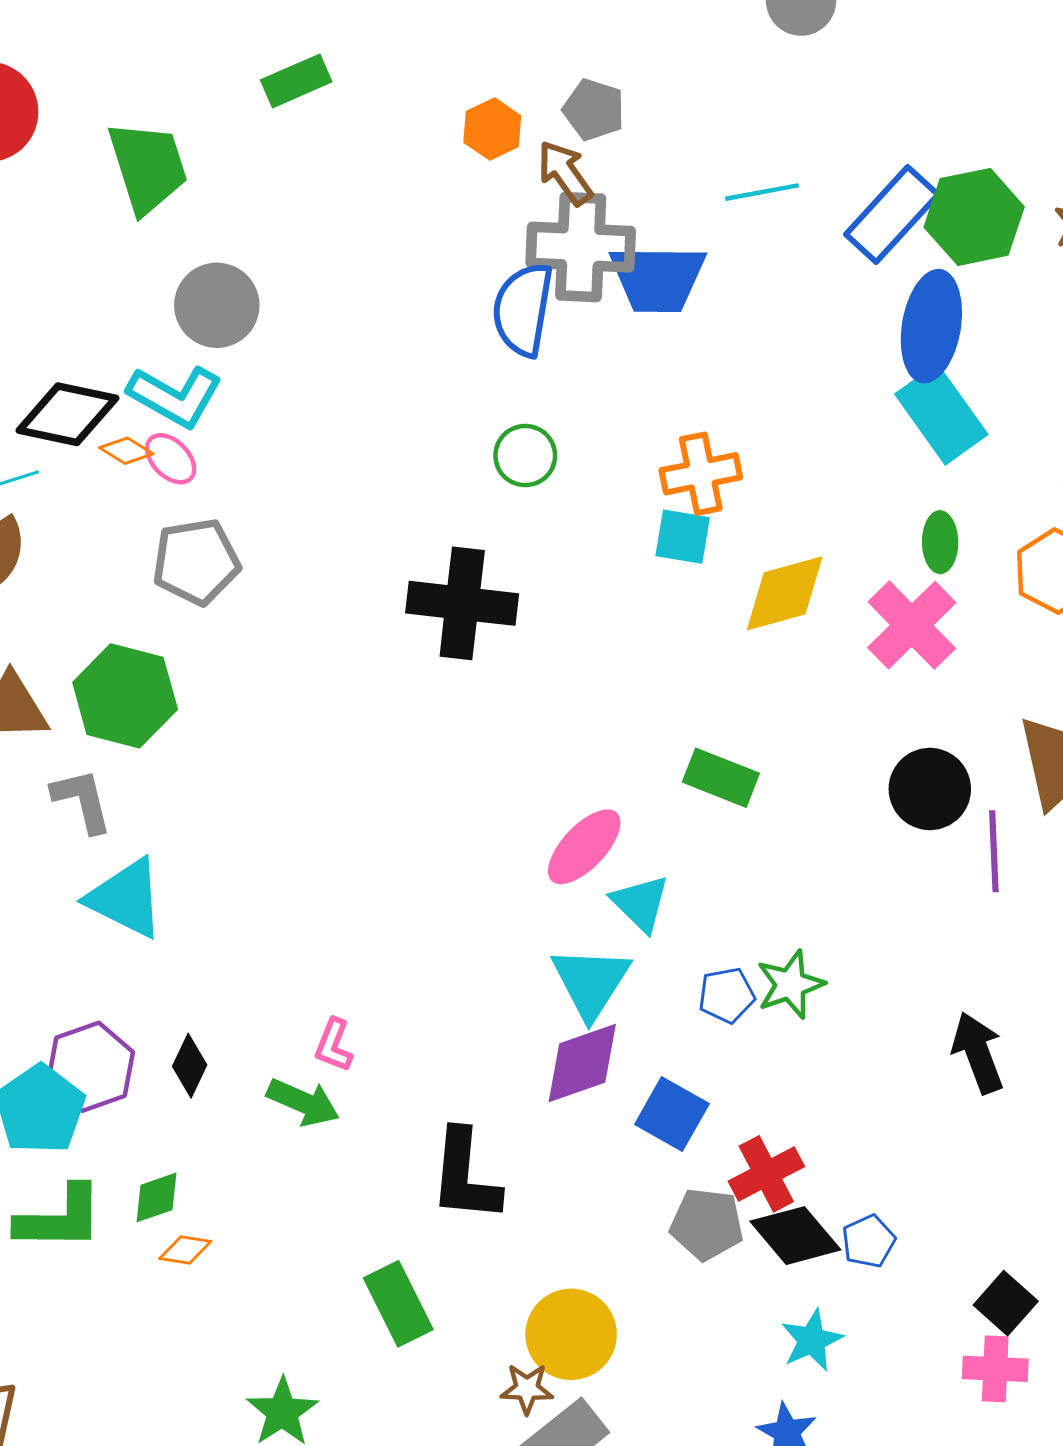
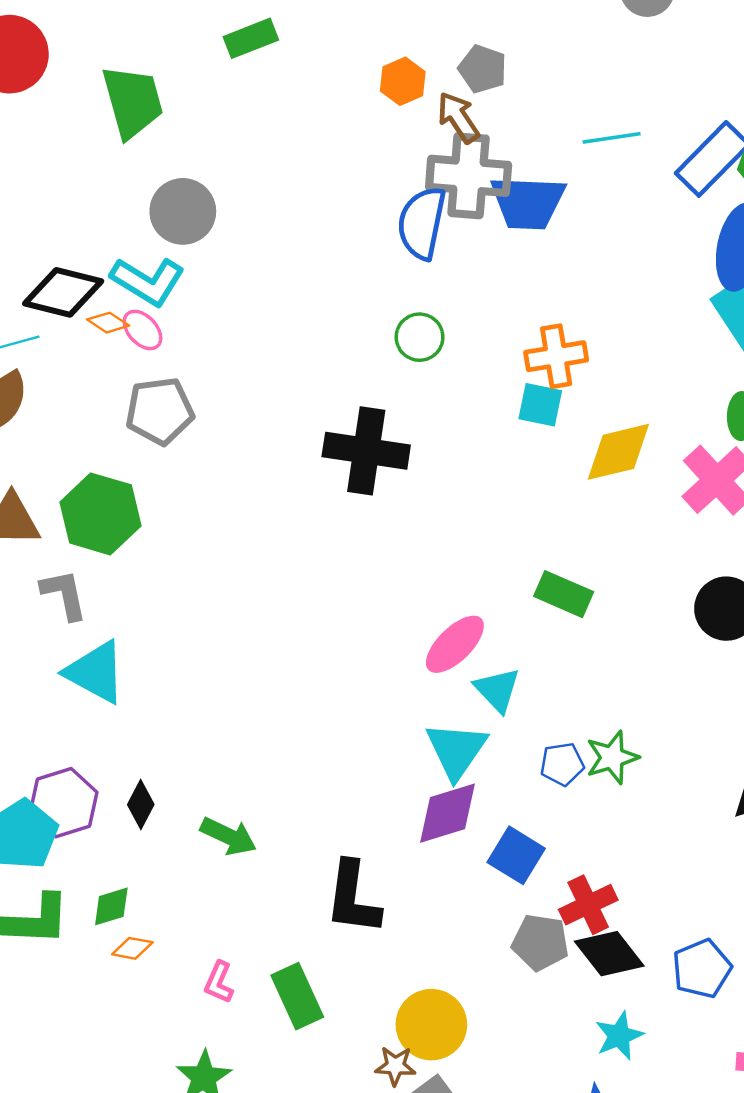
pink L-shape: (334, 1045) -> (219, 982), moved
blue pentagon: (869, 1241) -> (702, 969), moved, size x1.4

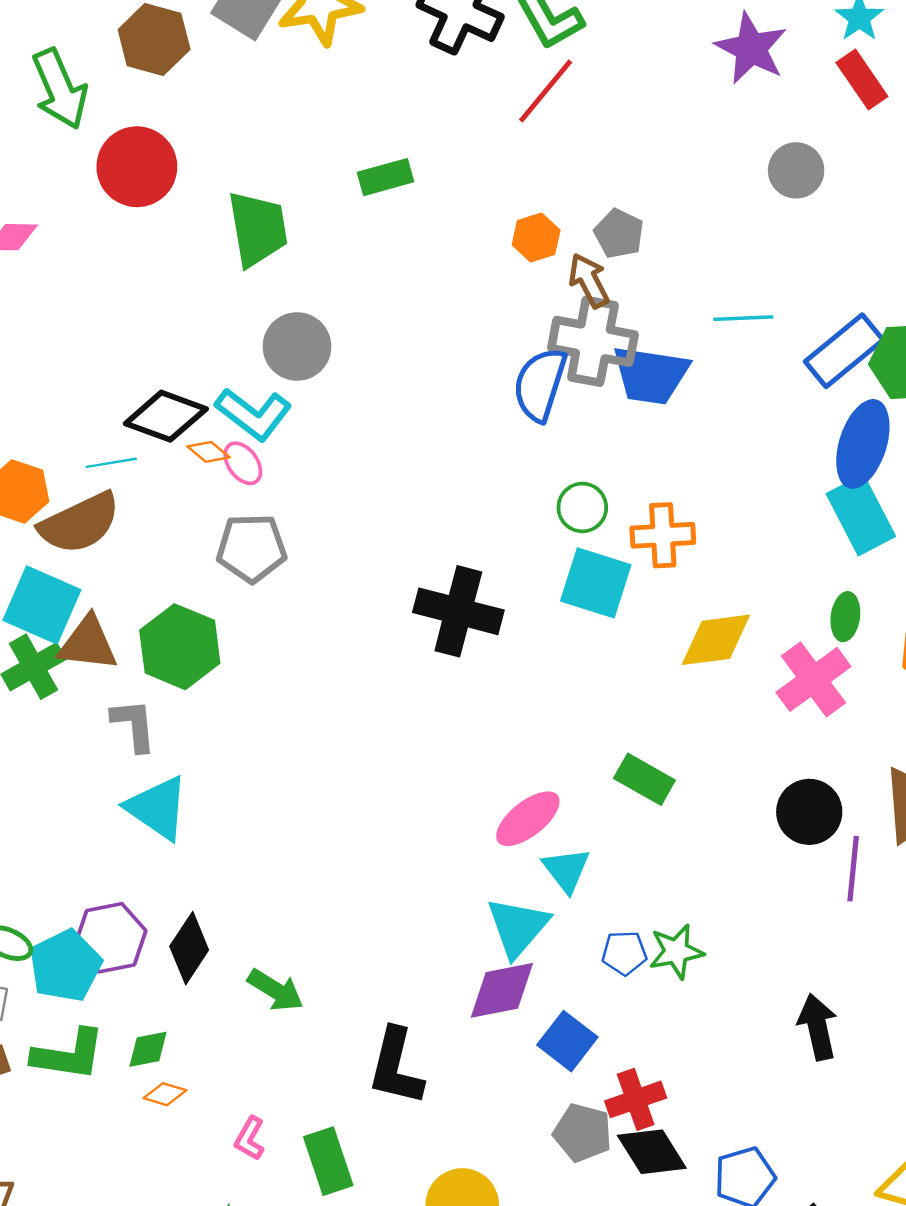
green circle: (420, 337) -> (582, 507), moved
cyan square: (540, 405) -> (596, 583), moved, size x1.5
black diamond: (141, 804) -> (189, 948), size x1.4

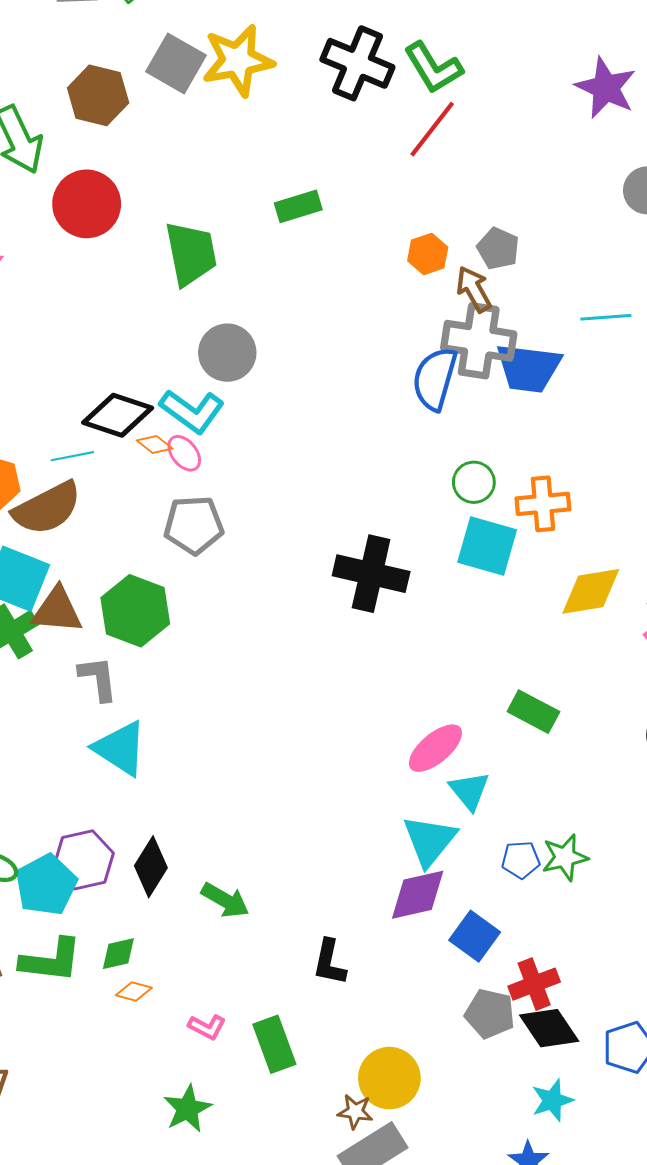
black L-shape: (396, 1067) -> (329, 962), size x0.7
pink L-shape: (250, 1138) -> (207, 1027), turned -90

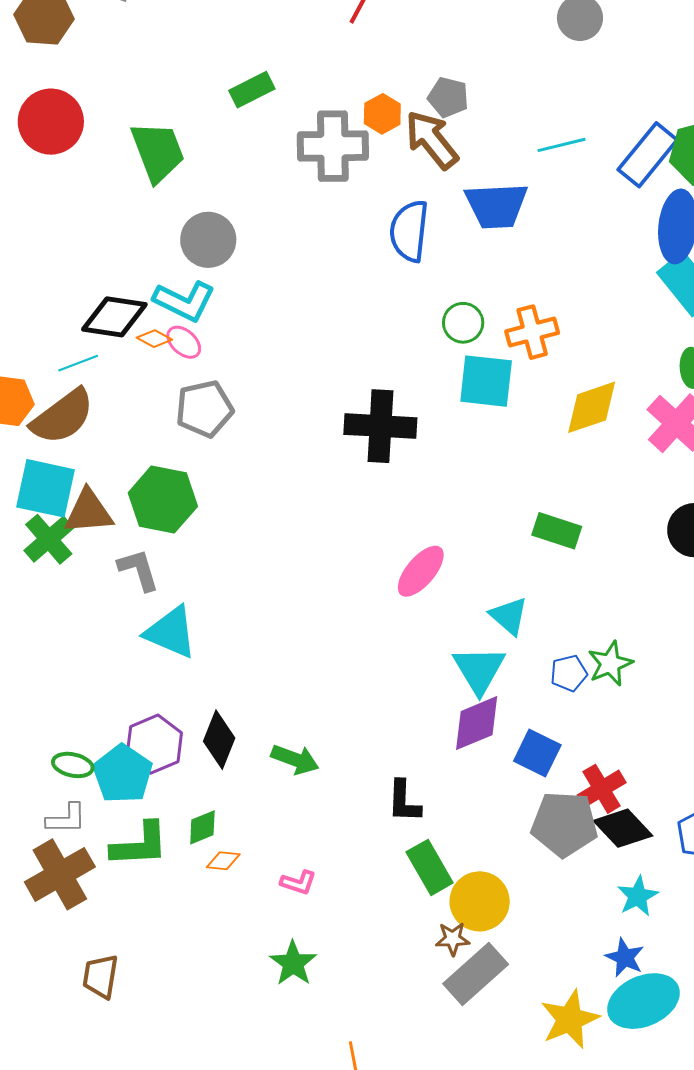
brown arrow: (474, 289) -> (432, 140), size x1.4
gray cross: (479, 341) -> (333, 146), moved
pink ellipse: (435, 748) -> (421, 571), moved
gray pentagon: (490, 1014) -> (564, 824), size x1.4
green rectangle: (274, 1044) -> (430, 867), moved

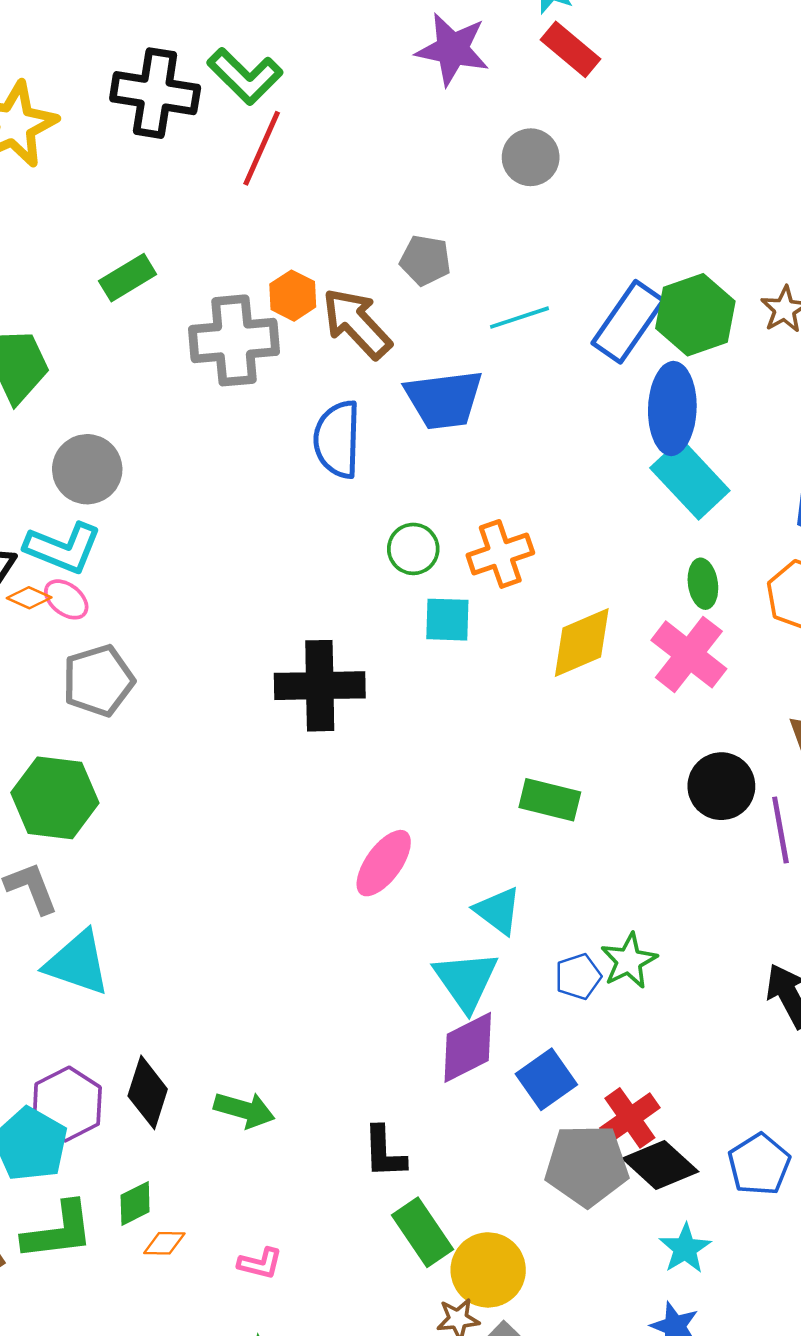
gray pentagon: (448, 97) -> (425, 260), moved
cyan square: (486, 381) -> (447, 620), size x0.7
blue square: (537, 753) -> (546, 1079), turned 33

